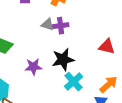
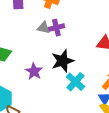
purple star: (33, 67) -> (34, 71), turned -30

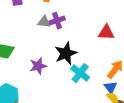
purple star: (34, 71) -> (38, 66), turned 30

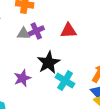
red triangle: (106, 32) -> (69, 31), moved

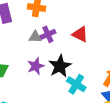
red triangle: (69, 31) -> (80, 34), turned 30
purple star: (22, 78) -> (36, 66), moved

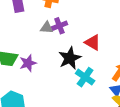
red triangle: (80, 34) -> (93, 42), moved
purple star: (36, 66) -> (28, 63), moved

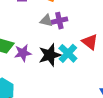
black star: (70, 58) -> (50, 55), moved
cyan cross: (85, 77) -> (68, 53), moved

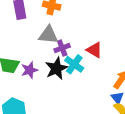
gray triangle: (46, 21) -> (48, 35), size x1.5
purple cross: (59, 21) -> (62, 48), moved

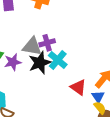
gray triangle: (48, 35) -> (32, 46), moved
red triangle: (94, 50) -> (78, 87), moved

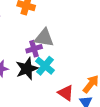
gray triangle: (32, 46) -> (44, 38), moved

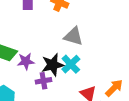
purple cross: (34, 49) -> (43, 81), moved

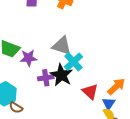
gray triangle: (73, 36) -> (62, 46), moved
black star: (53, 65) -> (61, 75), moved, turned -30

